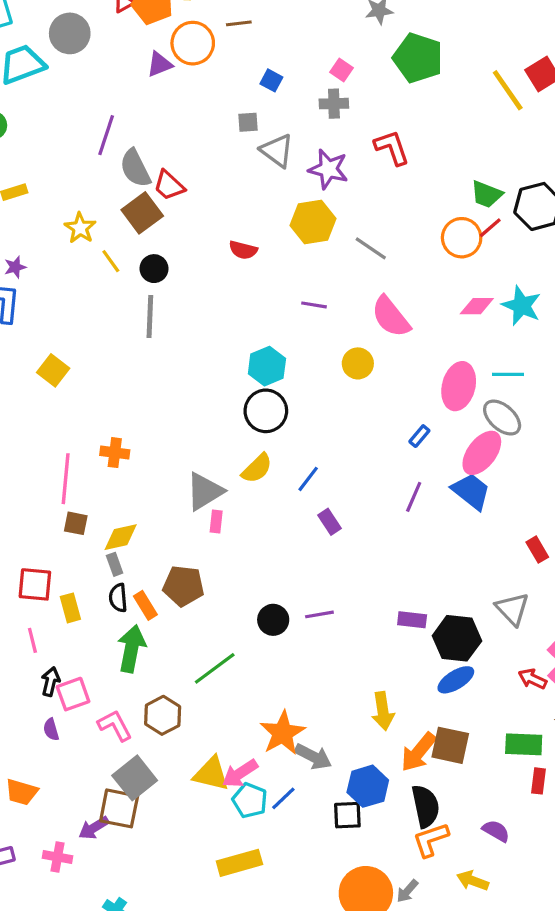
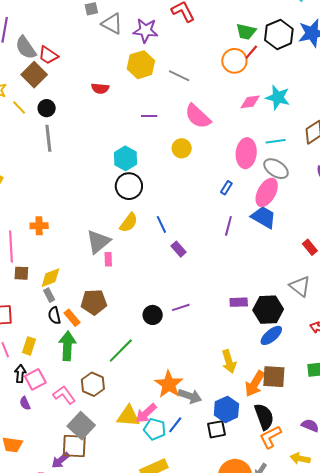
blue line: (308, 479) -> (161, 224), turned -54
yellow rectangle: (70, 608) -> (29, 346), moved, turned 42

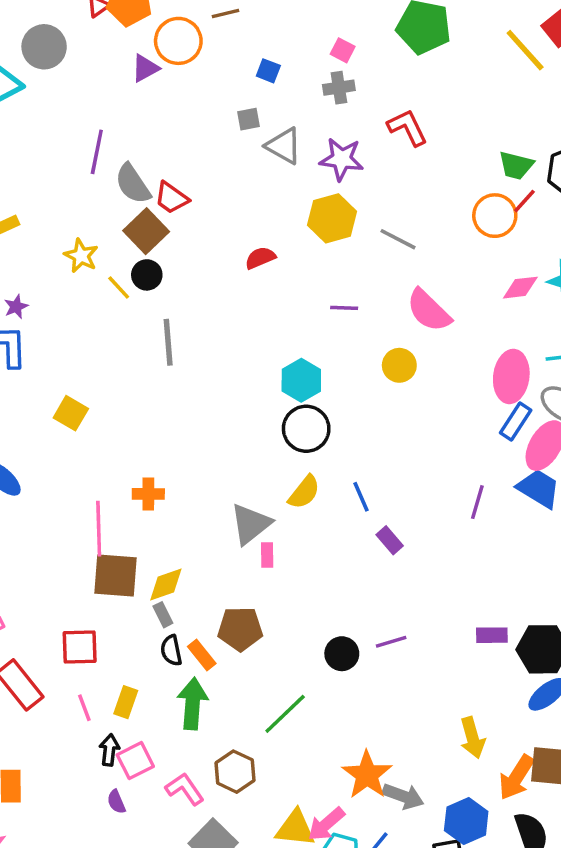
red semicircle: (100, 88) -> (260, 258), turned 150
black circle: (47, 108) -> (147, 275), moved
blue rectangle: (226, 188) -> (516, 421), moved, size x1.5
brown square: (21, 273) -> (116, 576), size x1.8

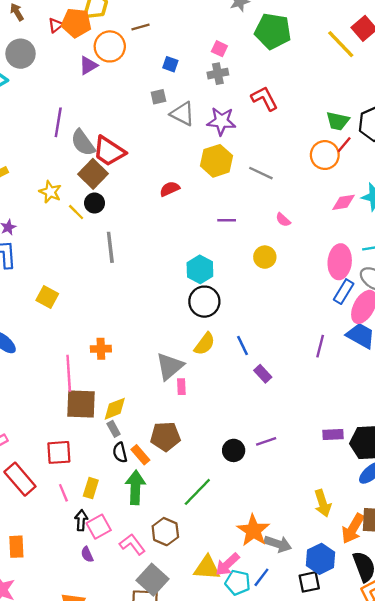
red trapezoid: (171, 198) -> (109, 151), size x1.4
pink semicircle: (429, 310) -> (283, 220), size x0.5

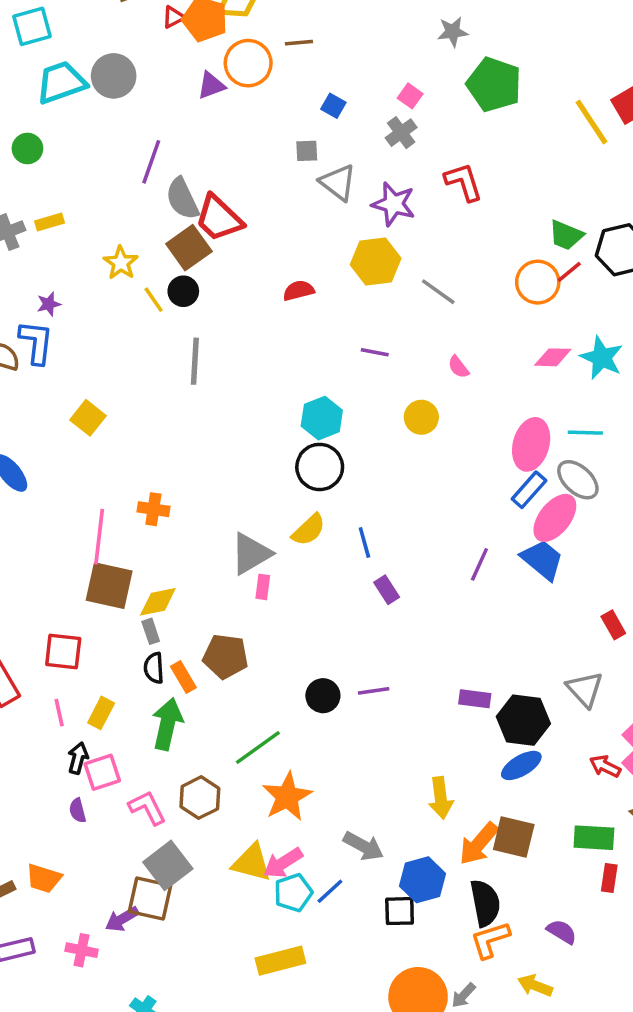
gray circle: (21, 54) -> (114, 76), moved
gray cross: (218, 74) -> (401, 133), turned -36
orange star: (253, 530) -> (287, 797), moved
cyan pentagon: (238, 583) -> (293, 893), turned 30

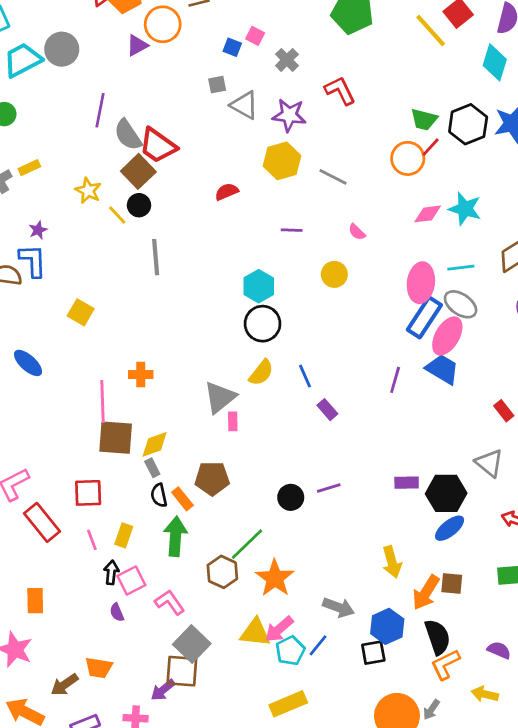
pink square: (410, 96) -> (255, 36), moved
blue rectangle: (529, 490) -> (424, 317), size x1.4
brown hexagon: (200, 798) -> (222, 572), moved
brown square: (514, 837) -> (452, 583), size x0.7

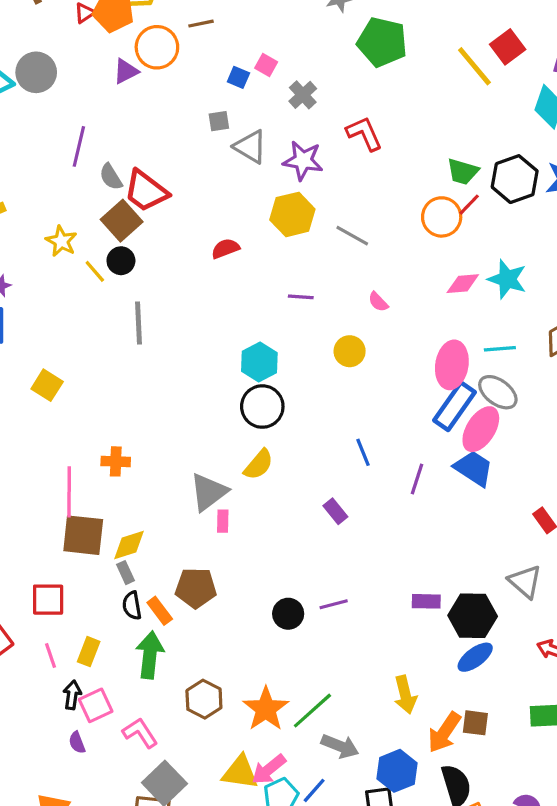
gray semicircle: (128, 135) -> (111, 177), size x0.7
blue line: (305, 376) -> (363, 452), moved
green line: (247, 544) -> (312, 711), moved

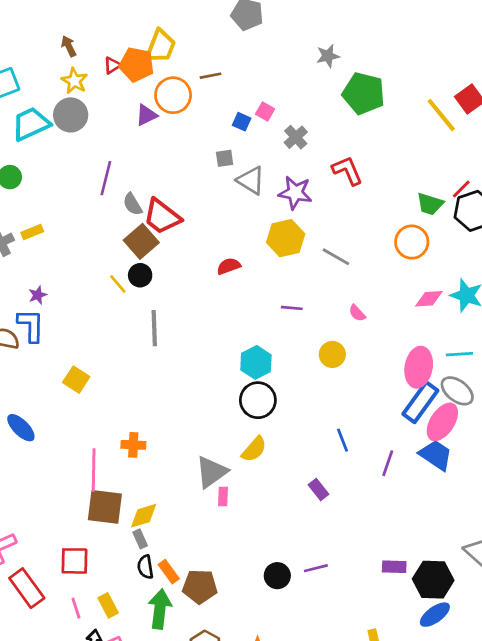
red line: (469, 205) -> (461, 189), moved
yellow star: (61, 241) -> (74, 81), moved
brown pentagon: (196, 588) -> (200, 586), moved
yellow rectangle: (89, 652) -> (108, 605), turned -50

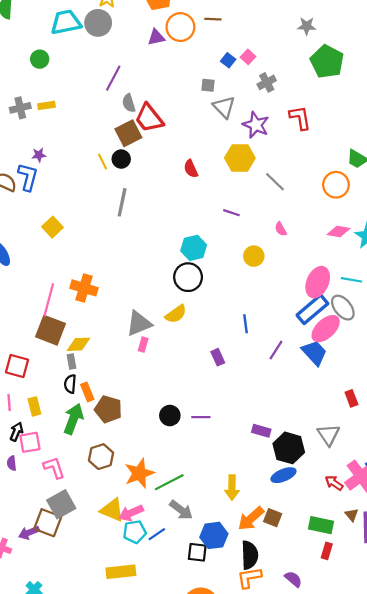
red semicircle: (229, 266) -> (191, 169), turned -108
orange cross: (133, 445) -> (84, 288), size x1.4

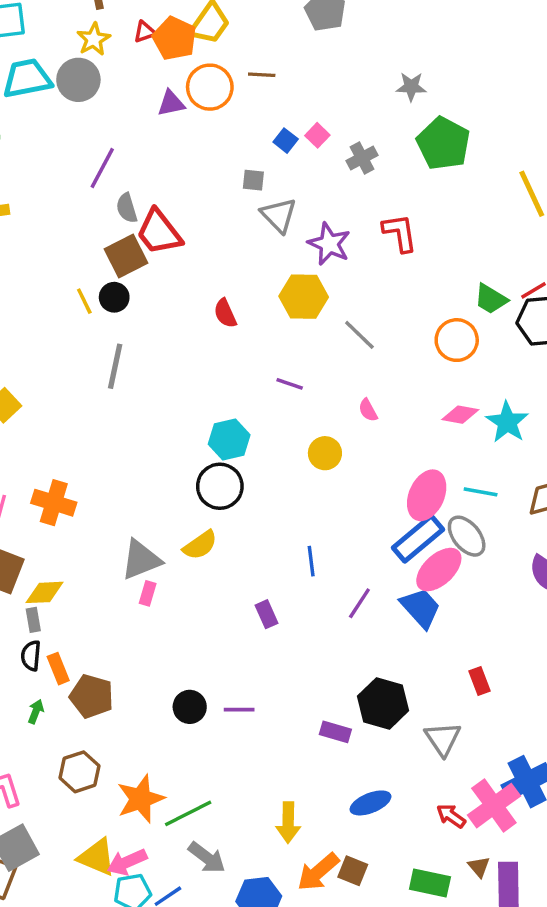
gray cross: (267, 82) -> (362, 158), moved
green arrow: (73, 419) -> (36, 711), size x0.5
black hexagon: (289, 448) -> (383, 703), moved

